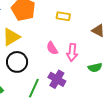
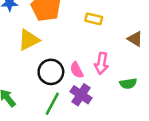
pink semicircle: (52, 48) -> (77, 70), moved
black circle: (17, 62) -> (51, 72), moved

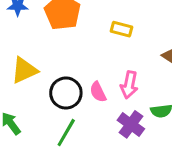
yellow triangle: (29, 40) -> (24, 70), moved
purple cross: (81, 95) -> (131, 124), moved

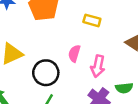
pink semicircle: (98, 92) -> (74, 53), moved, turned 42

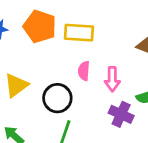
yellow rectangle: (92, 20) -> (79, 33), moved, size x1.5

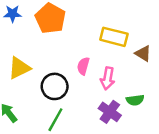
yellow rectangle: (79, 33) -> (114, 37), moved

